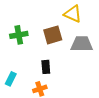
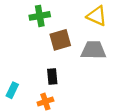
yellow triangle: (73, 14) -> (97, 16), moved
green cross: (19, 35) -> (40, 16), moved

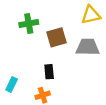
green cross: (40, 16) -> (29, 23), moved
yellow triangle: (97, 16) -> (91, 15), turned -36

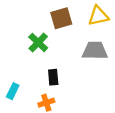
green cross: (29, 23) -> (38, 43), moved, turned -36
brown square: (57, 37) -> (61, 18), moved

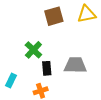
green cross: (38, 43) -> (33, 50), moved
gray trapezoid: (95, 51) -> (75, 65), moved

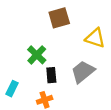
yellow triangle: (87, 14) -> (95, 38), moved, turned 30
gray trapezoid: (75, 65) -> (83, 72), turned -40

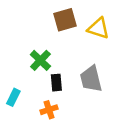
yellow triangle: (95, 38) -> (98, 28), moved
gray trapezoid: (83, 72) -> (91, 79), turned -65

